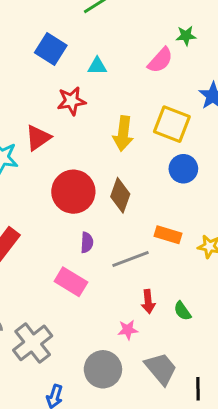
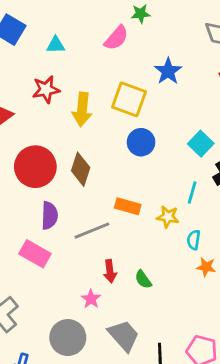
red star: (71, 101) -> (46, 89), moved
purple semicircle: (87, 242) -> (50, 215), size x1.4
pink star: (128, 330) -> (91, 299), turned -30

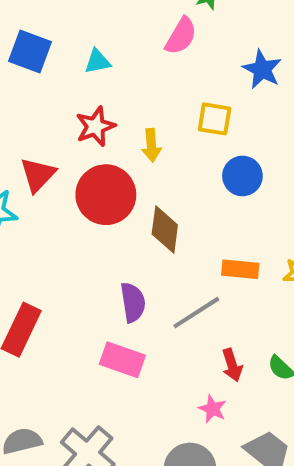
yellow square: (129, 99) -> (215, 119), size x0.7
yellow arrow: (82, 109) -> (151, 145), size x0.7
red circle: (35, 167) -> (106, 195), moved

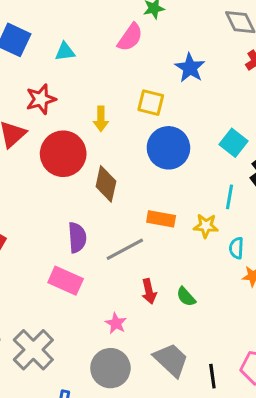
red star: (95, 126) -> (41, 99), moved
blue circle: (242, 176) -> (168, 148), size x1.4
pink star: (213, 409) -> (116, 323), moved

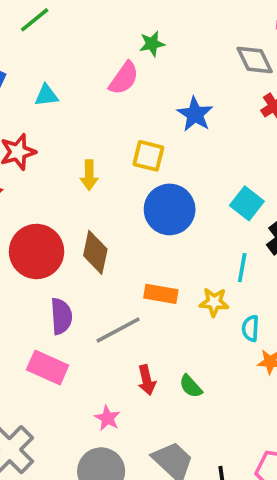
red circle: (63, 154) -> (37, 251), moved

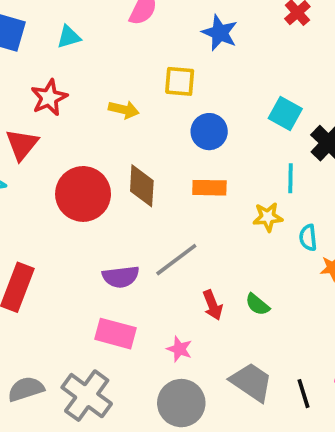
yellow arrow: (89, 175) -> (124, 110), turned -68
blue circle: (170, 209) -> (209, 132), size x0.7
orange rectangle: (161, 294) -> (209, 188), moved
purple semicircle: (61, 316) -> (121, 277), moved, turned 96
pink rectangle: (48, 367) -> (115, 334), moved

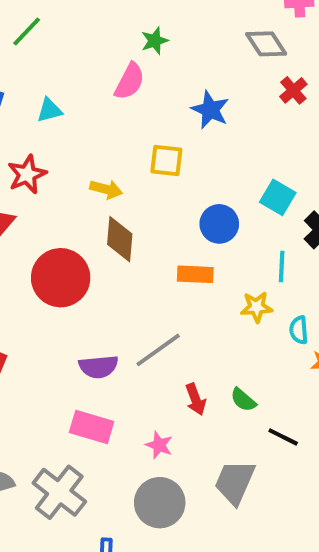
blue circle: (209, 132) -> (219, 224), moved
brown diamond: (142, 186) -> (120, 239), moved
gray trapezoid: (251, 382) -> (235, 482), turned -102
black line: (304, 394) -> (283, 437), moved, turned -48

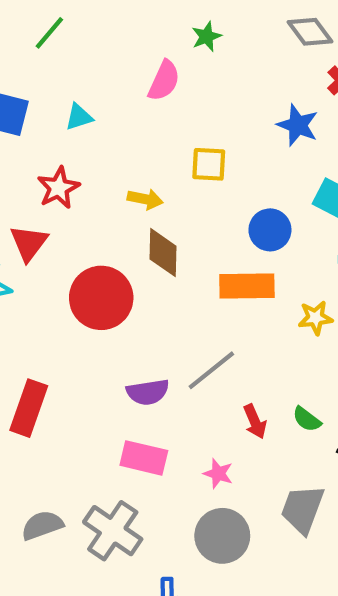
green star: (155, 41) -> (206, 36), moved
blue star: (210, 110) -> (298, 125), moved
orange rectangle: (195, 274) -> (247, 286), size x1.4

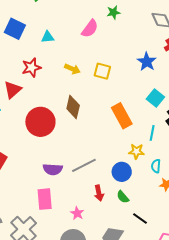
yellow arrow: (145, 199) -> (72, 69), moved
blue circle: (270, 230) -> (122, 172), moved
orange rectangle: (247, 286) -> (122, 116), moved, turned 50
pink rectangle: (144, 458) -> (45, 199), turned 60

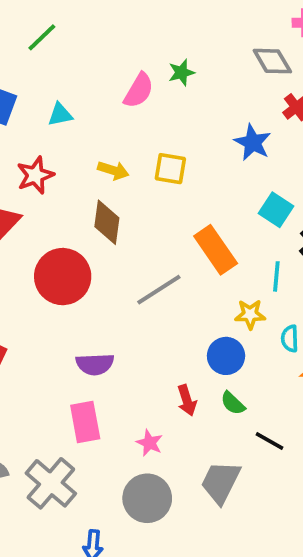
green star: (114, 12) -> (181, 73), moved
brown diamond: (73, 107) -> (107, 222), moved
gray line: (84, 165) -> (159, 290), moved

